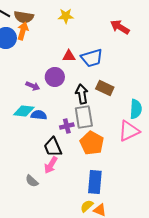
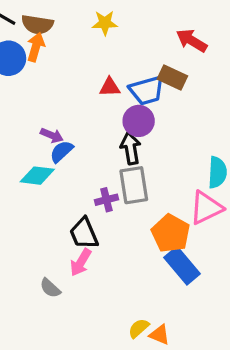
purple circle: (55, 77) -> (139, 121), moved
brown rectangle: (105, 88) -> (172, 78), moved
blue semicircle: (39, 115) -> (61, 151), moved, turned -49
orange pentagon: (92, 143) -> (171, 233), moved
blue rectangle: (95, 182) -> (182, 266), moved, turned -45

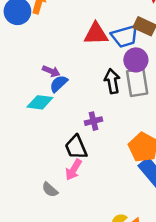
red triangle: (110, 87) -> (96, 34), size x1.5
purple circle: (139, 121) -> (136, 60), moved
gray rectangle: (134, 185) -> (137, 82), moved

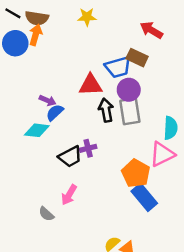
red triangle: (96, 34) -> (91, 85), moved
black trapezoid: (76, 147) -> (70, 157), moved, turned -95

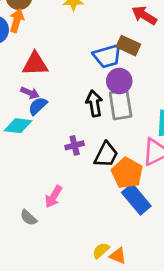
red triangle: (91, 85) -> (35, 64), moved
black trapezoid: (70, 157) -> (106, 155), moved, turned -35

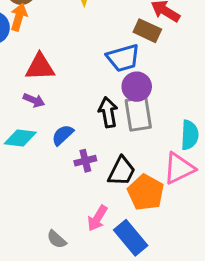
brown rectangle: (128, 46) -> (147, 31), moved
blue semicircle: (38, 106) -> (63, 135), moved
pink arrow: (54, 197) -> (97, 218), moved
blue rectangle: (136, 199) -> (131, 238), moved
gray semicircle: (29, 218) -> (57, 239), moved

